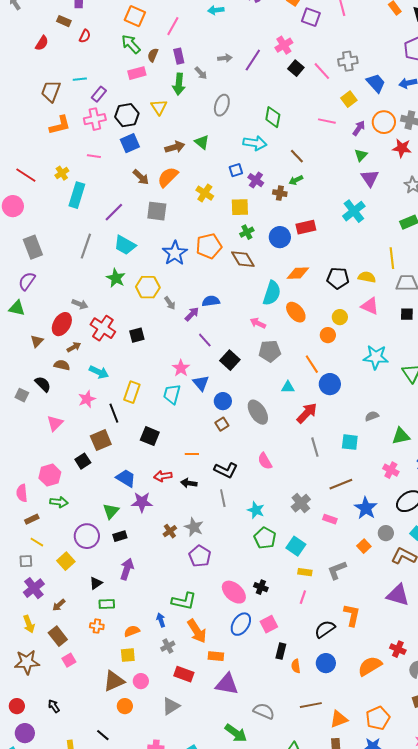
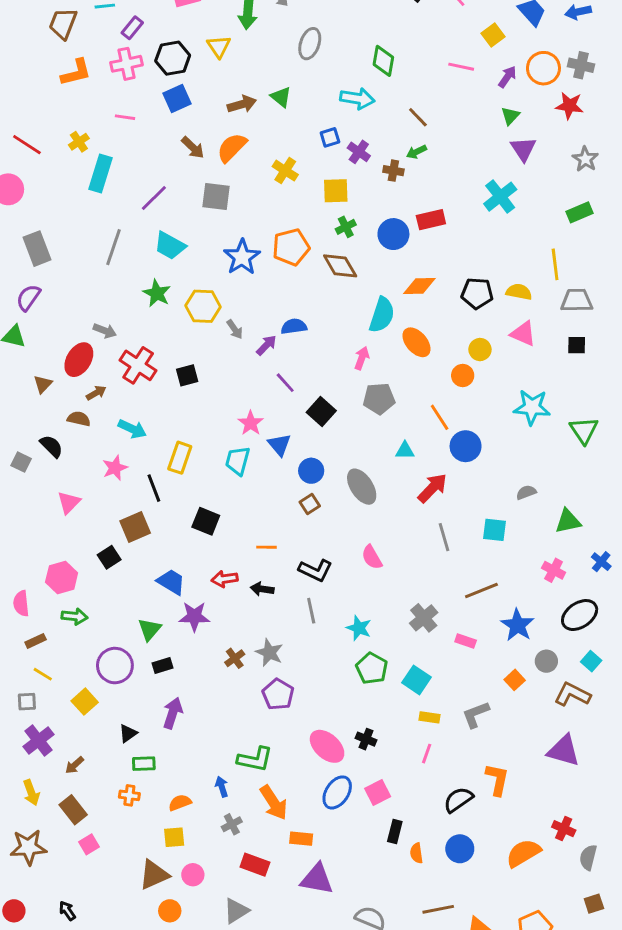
pink arrow: (258, 323) -> (362, 358), turned 84

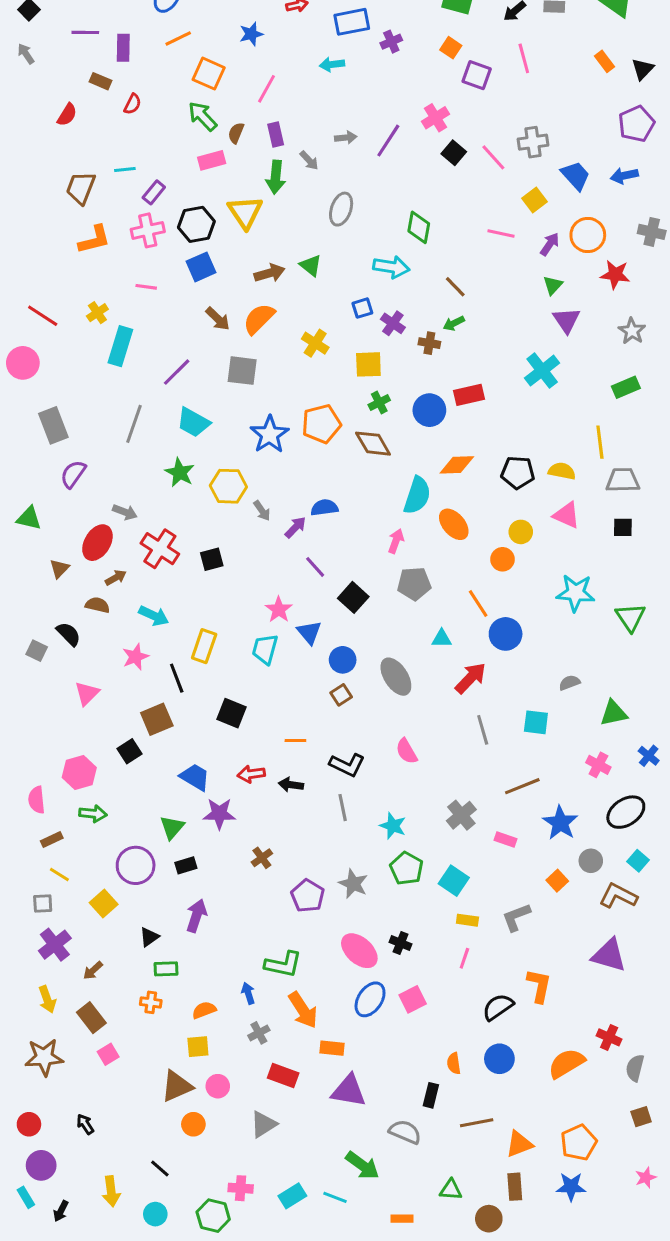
yellow triangle: (219, 47) -> (245, 212), size x1.4
gray cross: (581, 65) -> (652, 232), moved
purple semicircle: (28, 298) -> (73, 474), moved
gray star: (269, 653) -> (353, 884), moved
black rectangle: (395, 831) -> (431, 1095), moved

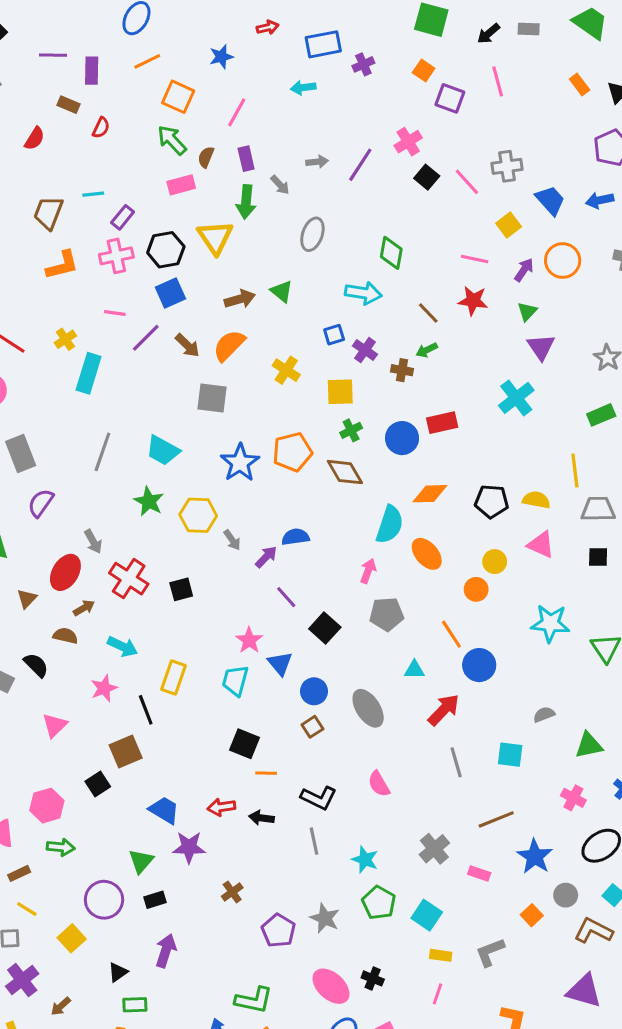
red star: (615, 275) -> (473, 301), moved
purple line: (177, 372) -> (146, 338), moved
gray arrow: (125, 512) -> (93, 542), turned 40
black square: (231, 713) -> (245, 744), moved

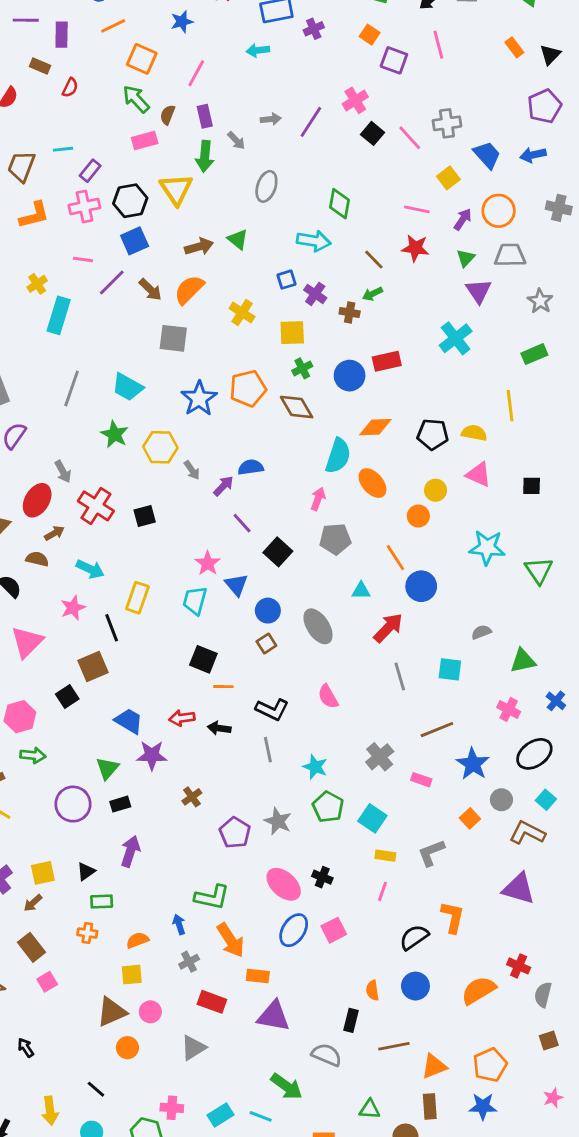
gray trapezoid: (598, 509) -> (510, 255), moved
pink triangle: (55, 725) -> (27, 642), size x1.4
yellow square: (72, 938) -> (43, 873), moved, turned 30

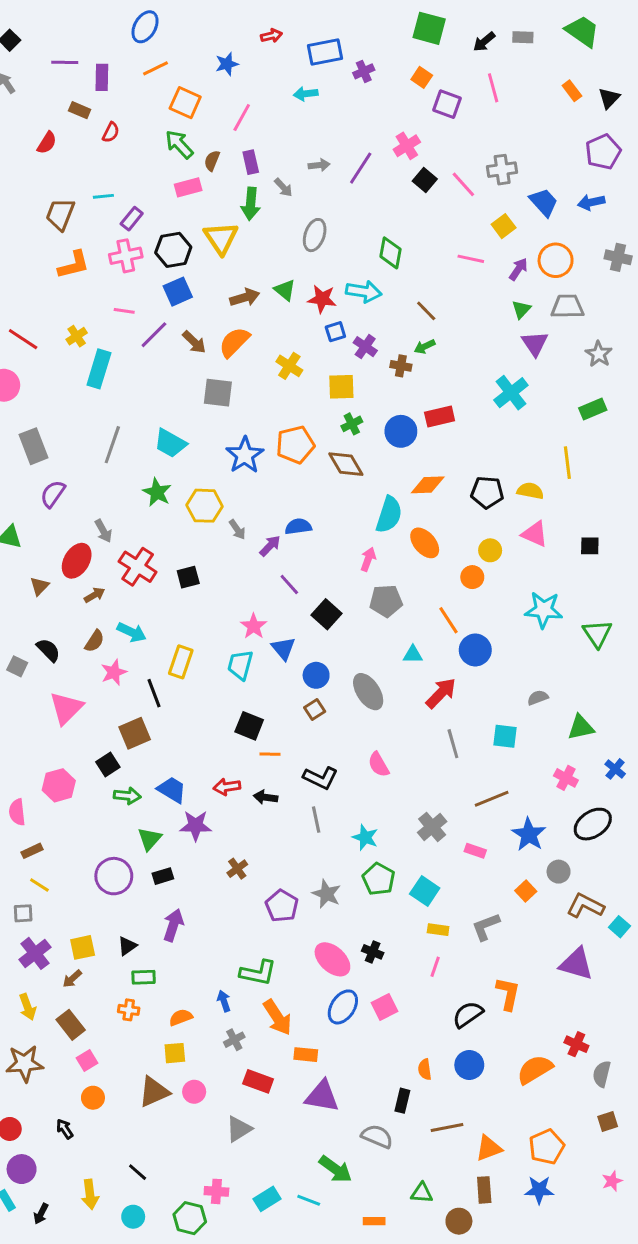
red star: (415, 248) -> (322, 299), moved
brown semicircle: (37, 559) -> (94, 641), moved, turned 110
green arrow: (33, 755) -> (127, 796), moved
cyan square: (546, 800) -> (620, 927), moved
orange circle: (127, 1048) -> (93, 1098), moved

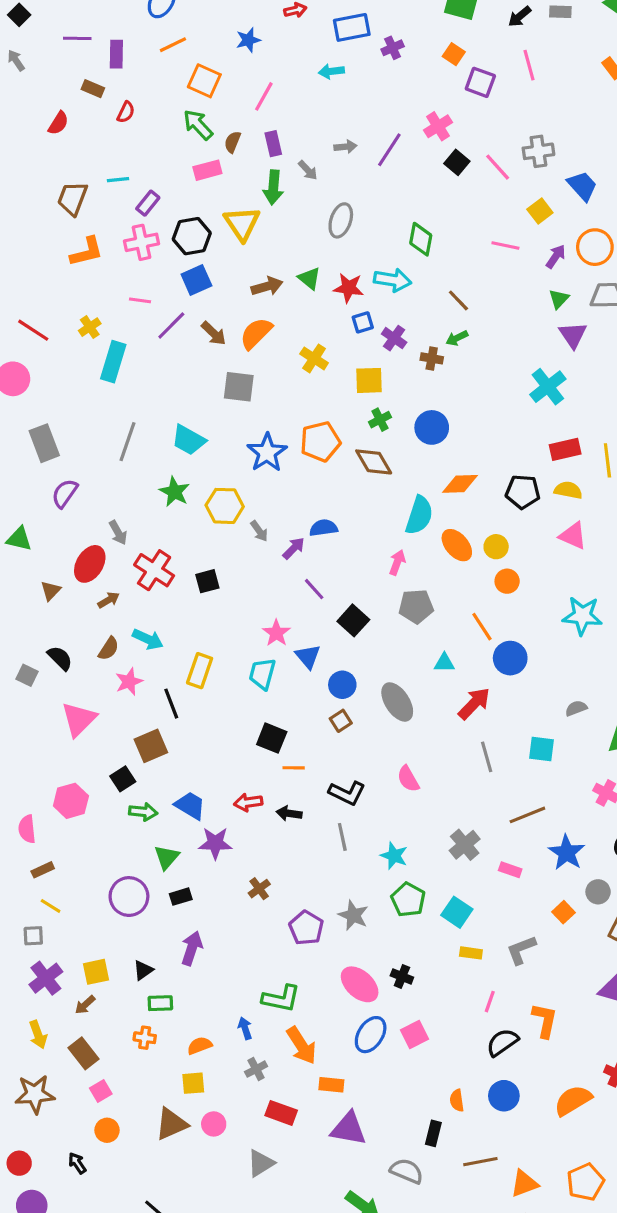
red rectangle: (440, 416) -> (565, 449), moved
yellow circle: (490, 550) -> (496, 547), moved
pink line: (435, 967) -> (490, 1002), moved

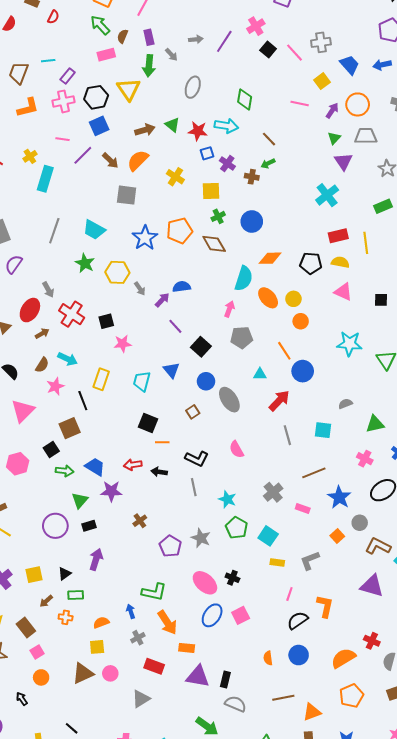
pink star: (276, 633) -> (123, 344), moved, turned 30
blue circle: (342, 685) -> (206, 381), moved
brown arrow: (85, 1005) -> (46, 601), moved
black rectangle: (433, 1133) -> (225, 679), moved
orange pentagon: (585, 1182) -> (352, 696), moved

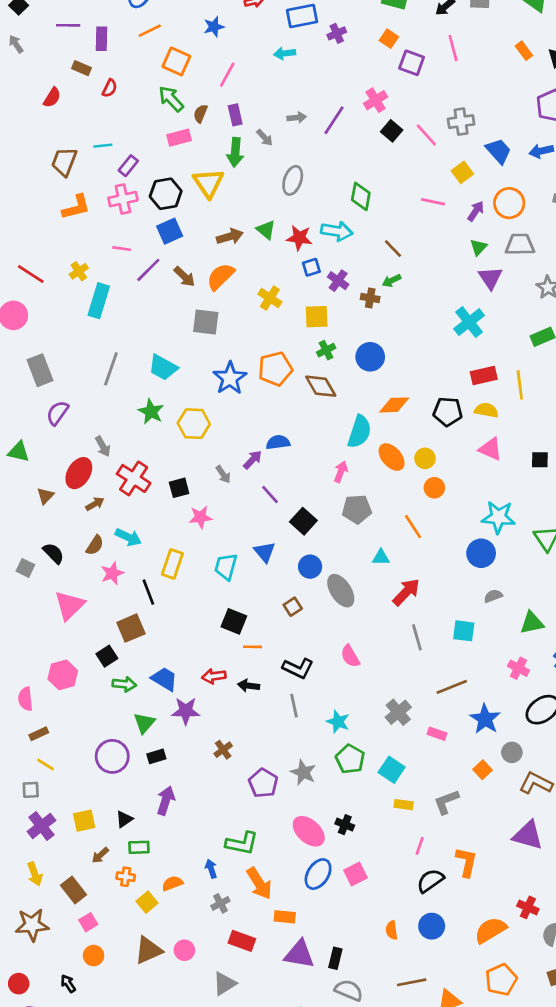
gray arrow: (140, 289) -> (223, 474), moved
blue circle: (303, 371) -> (481, 553), moved
yellow square: (97, 647) -> (147, 902), moved, turned -35

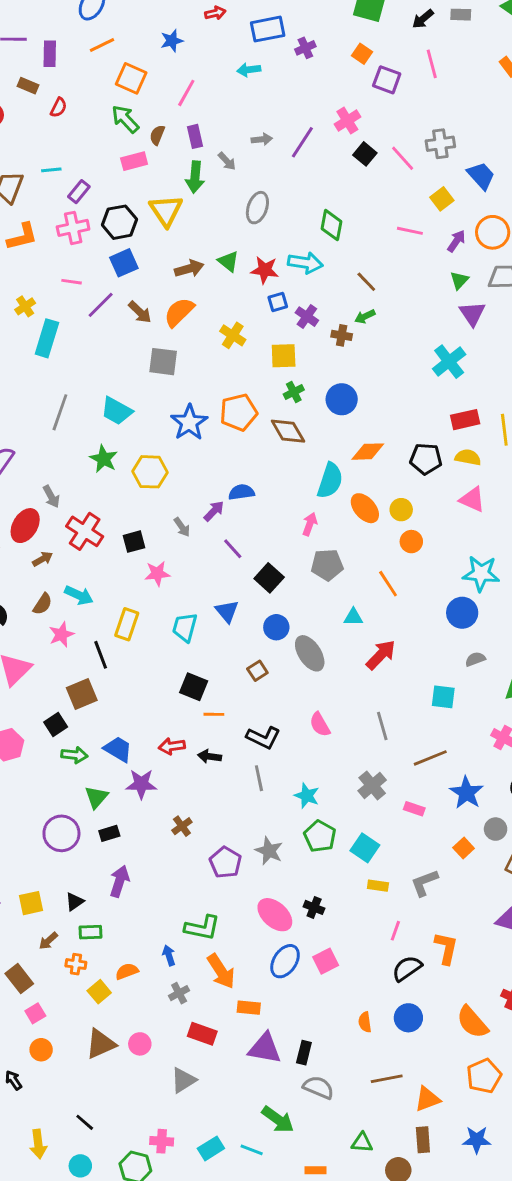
gray line: (417, 637) -> (382, 726), moved
orange semicircle: (490, 930) -> (472, 1022), turned -100

